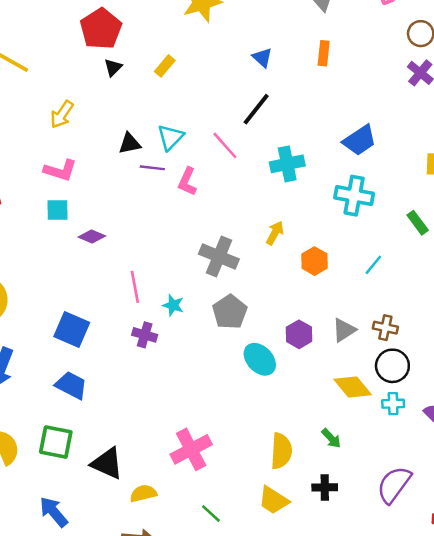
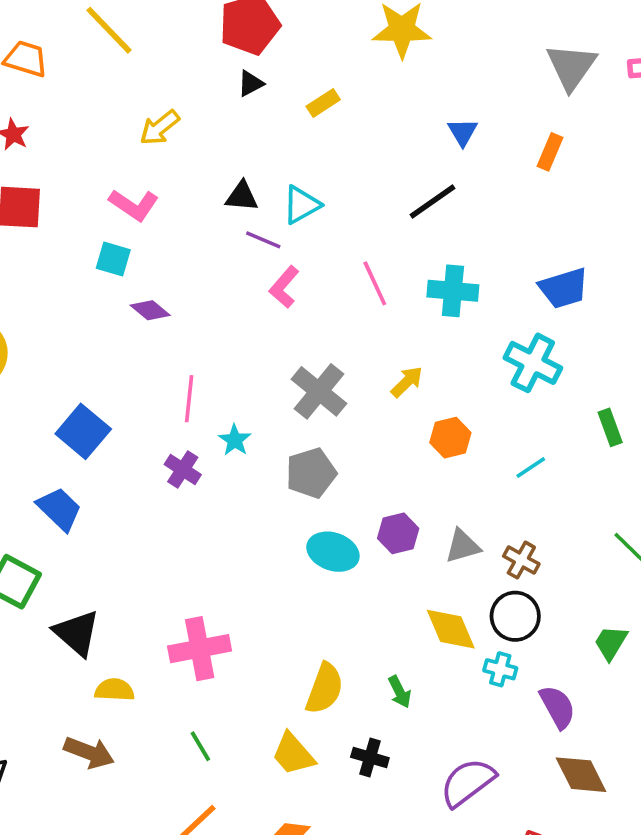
pink line: (225, 145) -> (375, 283), moved
pink L-shape: (187, 182) -> (284, 287), moved
cyan ellipse: (260, 359) -> (333, 552), turned -44

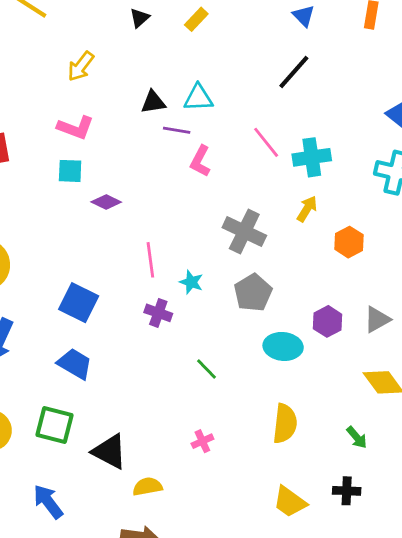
cyan triangle: (301, 205) -> (198, 98), turned 40
cyan cross: (453, 291) -> (312, 157), moved
pink cross: (200, 649) -> (202, 441), size x0.5
yellow semicircle: (325, 688) -> (285, 424), moved
green line: (200, 746) -> (207, 369), moved

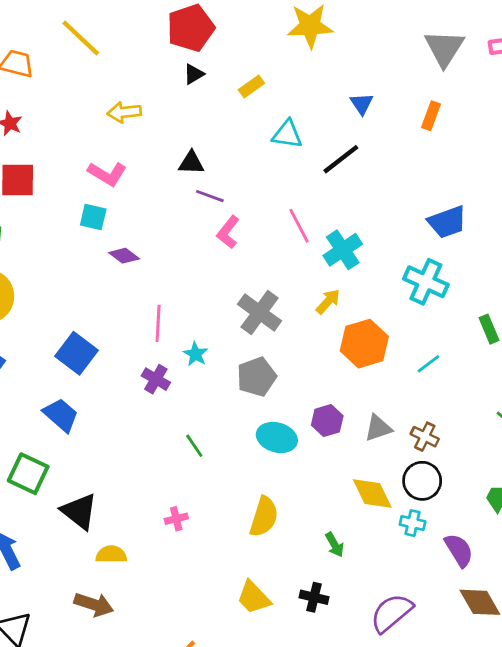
yellow arrow: (81, 66) -> (124, 112), turned 36
cyan triangle: (198, 98) -> (287, 134), moved
cyan cross: (312, 157) -> (343, 250), turned -36
orange hexagon: (349, 242) -> (364, 344), size x1.5

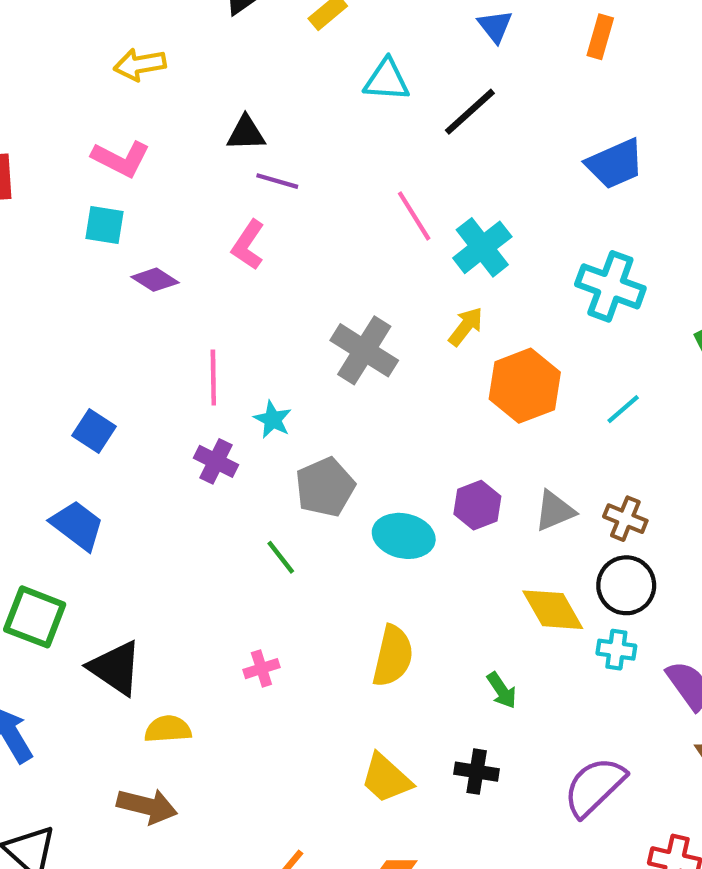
blue trapezoid: (447, 222) -> (615, 164), moved
pink L-shape: (228, 232) -> (248, 245), moved
blue square: (76, 353) -> (94, 431), size x0.7
gray pentagon: (257, 377) -> (325, 487), moved

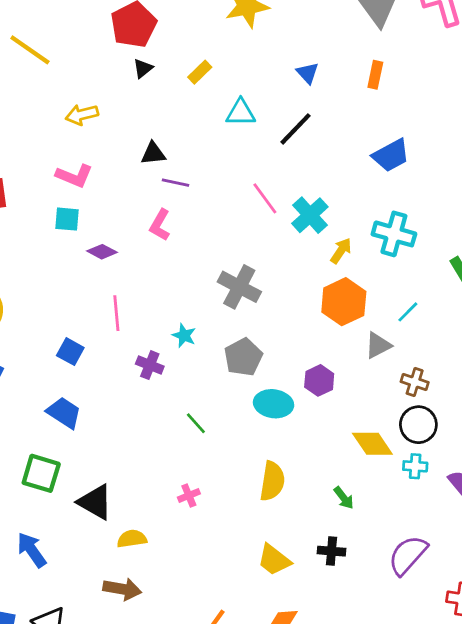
yellow arrow: (466, 327) -> (341, 251), moved
pink line: (213, 378) -> (116, 313), moved
gray pentagon: (325, 487) -> (243, 357), moved
gray triangle: (555, 511) -> (378, 345), moved

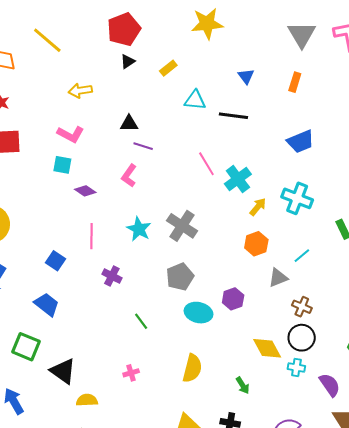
black line: (295, 129) -> (233, 116), turned 48
orange hexagon: (344, 302) -> (256, 244), size x0.7
cyan star: (184, 336) -> (139, 229), moved, size x1.4

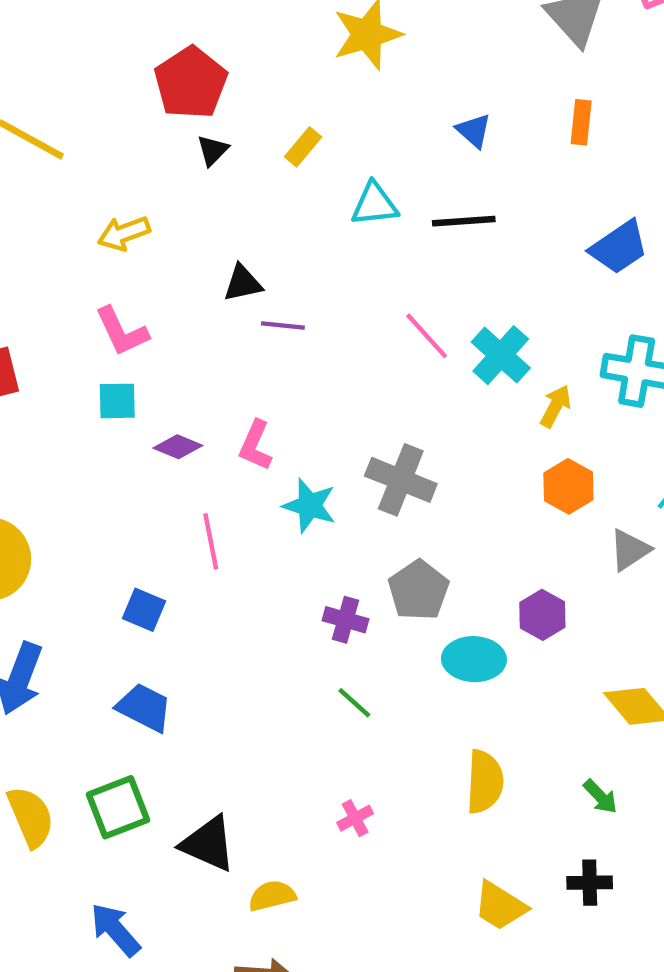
pink L-shape: (71, 134) -> (122, 331), turned 48
pink L-shape: (129, 176) -> (255, 445), moved
purple cross: (112, 276) -> (346, 620), moved
green square: (26, 347) -> (118, 807), turned -32

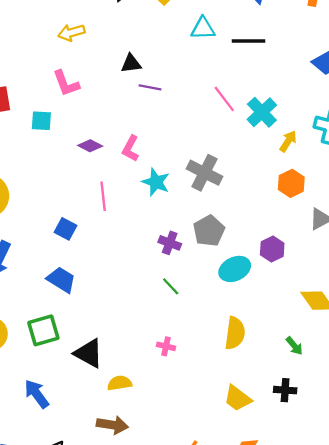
cyan square: (117, 401) -> (41, 121), moved
cyan ellipse: (474, 659) -> (235, 269), turned -32
pink cross: (355, 818) -> (166, 346), turned 36

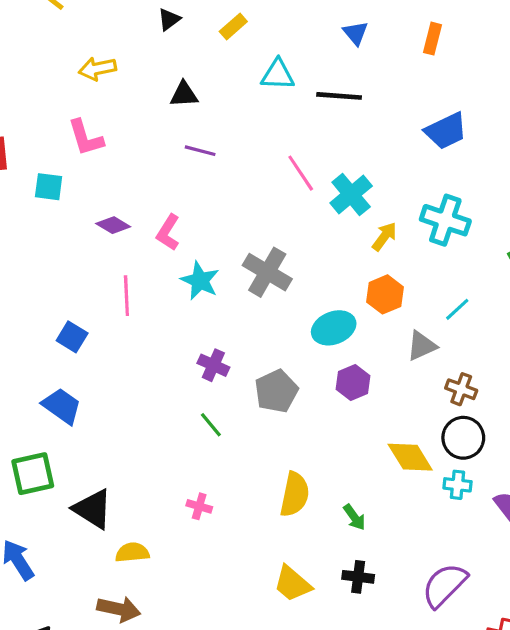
black triangle: (131, 64) -> (184, 94), moved
gray pentagon: (209, 231) -> (276, 391), moved
cyan ellipse: (235, 269) -> (334, 328), moved
green arrow: (294, 346) -> (354, 517), moved

